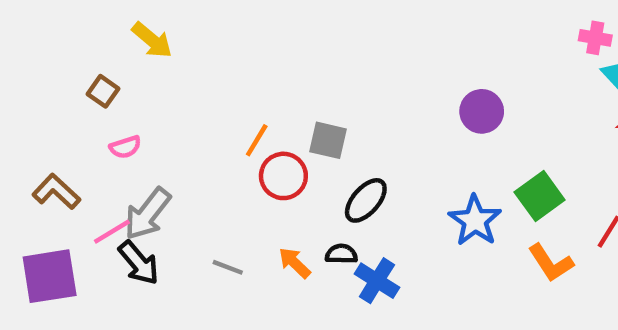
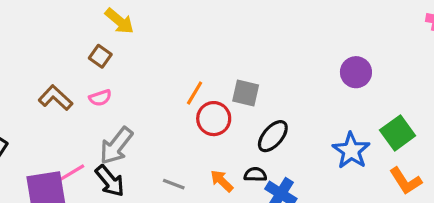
brown square: (103, 91) -> (100, 56), moved
brown L-shape: (56, 192) -> (55, 98), moved
pink line: (112, 232) -> (71, 173), moved

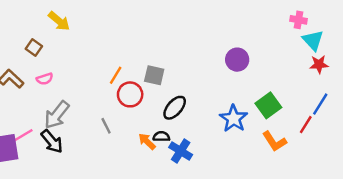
brown square: (100, 56) -> (34, 48), moved
orange arrow: (222, 181) -> (147, 141), moved
gray line: (174, 184) -> (106, 126), moved, turned 42

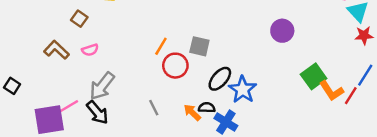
blue star: (234, 119) -> (243, 90), moved
gray line: (106, 126) -> (154, 108), moved
orange L-shape: (274, 141) -> (332, 91), moved

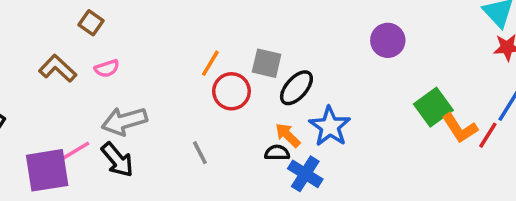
black ellipse: (220, 79) -> (296, 88), moved
gray arrow: (102, 86) -> (124, 121), turned 36
orange arrow: (192, 112) -> (288, 135), moved

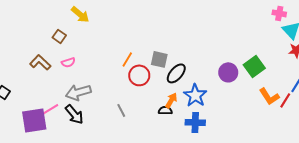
purple circle: (388, 40) -> (228, 72), moved
green square: (433, 107) -> (254, 66), moved
orange arrow: (288, 135) -> (171, 100), turned 77
blue cross: (305, 174) -> (195, 122), moved, turned -30

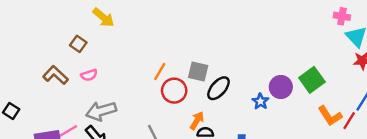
blue star: (195, 95) -> (260, 101), moved, size x0.6
orange arrow: (171, 100) -> (197, 121), moved

